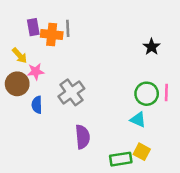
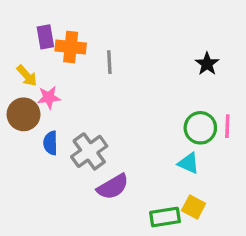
gray line: (68, 28) -> (109, 62), moved
gray cross: (71, 92) -> (89, 151), moved
purple semicircle: (83, 137) -> (113, 187), turned 65

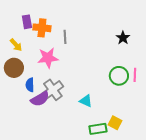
pink star: (49, 98) -> (48, 58), moved, size x1.5
cyan triangle: (189, 163) -> (86, 101), moved
purple semicircle: (113, 187) -> (40, 99), moved

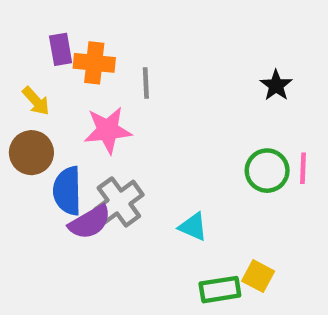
blue semicircle: (30, 85) -> (67, 191), size x1.5

